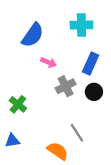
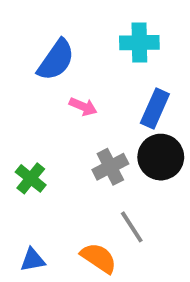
gray cross: (66, 86) -> (110, 167), moved
black circle: (94, 92) -> (161, 157), size x1.5
blue triangle: (12, 141) -> (33, 260), moved

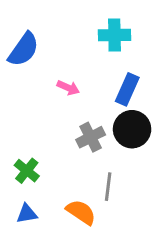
blue semicircle: (56, 60) -> (24, 49), moved
green cross: (31, 178) -> (27, 171), moved
gray line: (132, 227) -> (108, 187), turned 40

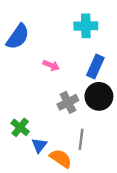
blue triangle: (27, 214) -> (39, 145), moved, turned -42

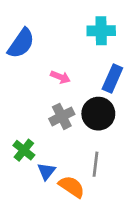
black circle: (99, 96) -> (98, 114), moved
gray cross: (68, 102) -> (62, 116), moved

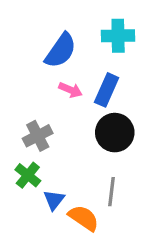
blue semicircle: (21, 43) -> (61, 51), moved
blue rectangle: (112, 78) -> (107, 90), moved
gray cross: (62, 116) -> (38, 136), moved

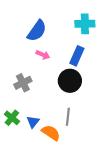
cyan cross: (118, 36) -> (85, 24), moved
blue rectangle: (107, 90) -> (77, 56), moved
green cross: (28, 175) -> (12, 118), moved

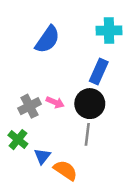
pink arrow: (43, 55) -> (55, 102), moved
gray line: (68, 117) -> (87, 134), moved
green cross: (12, 118) -> (18, 140), moved

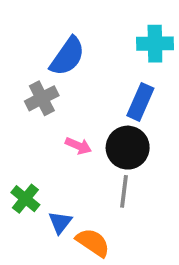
gray cross: (30, 106) -> (42, 98), moved

